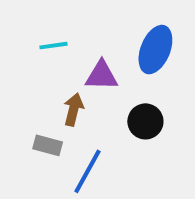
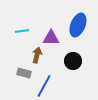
cyan line: (54, 46) -> (22, 31), moved

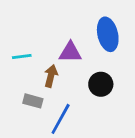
blue ellipse: (78, 25) -> (108, 34), turned -35
cyan line: (22, 31) -> (22, 57), moved

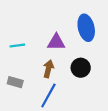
brown arrow: (51, 76) -> (48, 69), moved
gray rectangle: (33, 101) -> (15, 82), moved

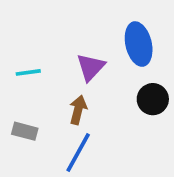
purple triangle: (56, 42) -> (91, 67), turned -48
black circle: (81, 68) -> (153, 99), moved

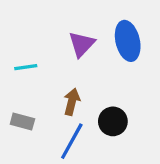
purple triangle: (91, 67) -> (82, 44), moved
black circle: (153, 99) -> (113, 121), moved

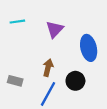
blue ellipse: (128, 41) -> (89, 48), moved
cyan line: (26, 67) -> (17, 22), moved

